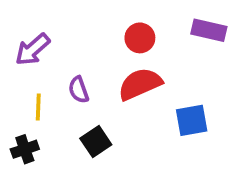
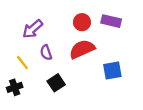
purple rectangle: (209, 30) -> (111, 21), moved
purple arrow: (33, 49) -> (33, 29), moved
yellow line: (38, 107) -> (22, 63), turned -40

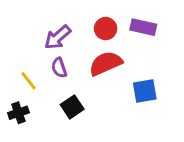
purple arrow: (33, 29) -> (58, 37), moved

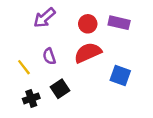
purple arrow: (58, 37) -> (44, 18), moved
blue square: (145, 91) -> (120, 76), turned 30
black cross: (18, 113) -> (31, 98), moved

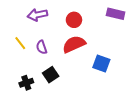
purple arrow: (44, 18) -> (37, 15), turned 30
purple rectangle: (119, 23) -> (116, 14), moved
yellow line: (24, 67) -> (20, 43), moved

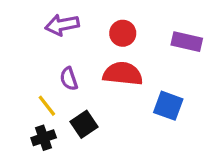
purple rectangle: (116, 14) -> (187, 42), moved
yellow line: (20, 43) -> (47, 106), moved
red semicircle: (74, 44) -> (123, 74), turned 30

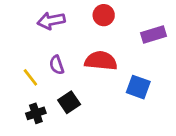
red circle: (123, 33) -> (104, 15), moved
purple rectangle: (187, 42) -> (153, 34), turned -30
yellow line: (47, 106) -> (30, 77), moved

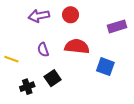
red circle: (104, 15) -> (71, 15), moved
yellow line: (30, 77) -> (11, 59), moved, turned -32

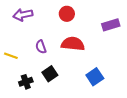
purple arrow: (39, 16) -> (23, 15), moved
blue square: (105, 67) -> (95, 77), moved, turned 36

